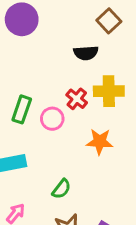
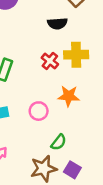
pink circle: (52, 119) -> (39, 111), moved
green semicircle: (61, 189) -> (59, 142), moved

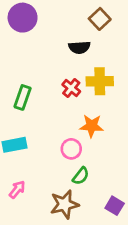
pink circle: (39, 111) -> (71, 149), moved
purple square: (72, 170) -> (115, 206), moved

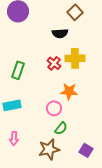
pink arrow: (17, 189) -> (14, 138), turned 144

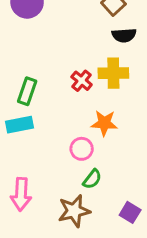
black semicircle: (60, 33) -> (124, 35), moved
cyan rectangle: (12, 105) -> (19, 125), moved
pink arrow: (14, 138) -> (21, 194), size x1.5

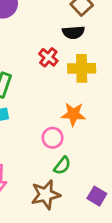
black semicircle: (124, 35) -> (73, 32), moved
red cross: (82, 81) -> (48, 57), moved

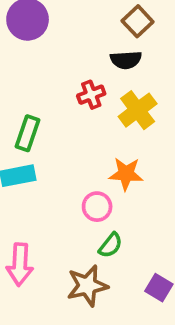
red cross: (48, 57) -> (91, 95), turned 30
yellow cross: (82, 68) -> (138, 110), turned -36

